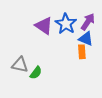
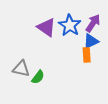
blue triangle: (86, 39) -> (91, 41), turned -49

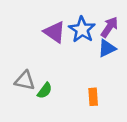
orange rectangle: (87, 55) -> (93, 97), moved

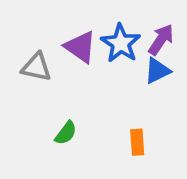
gray triangle: (25, 81) -> (36, 67), moved

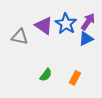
green semicircle: (66, 133) -> (46, 75), moved
orange rectangle: (137, 142) -> (75, 78), turned 32

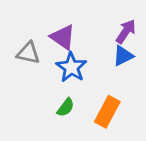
blue star: (66, 24) -> (71, 67), moved
orange rectangle: (75, 78) -> (107, 112), size x1.5

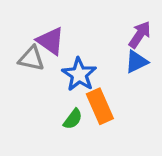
purple triangle: (63, 37) -> (51, 41), moved
orange rectangle: (107, 112) -> (100, 106), moved, turned -52

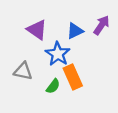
gray triangle: (31, 59) -> (23, 71), moved
blue triangle: (136, 62) -> (75, 31), moved

